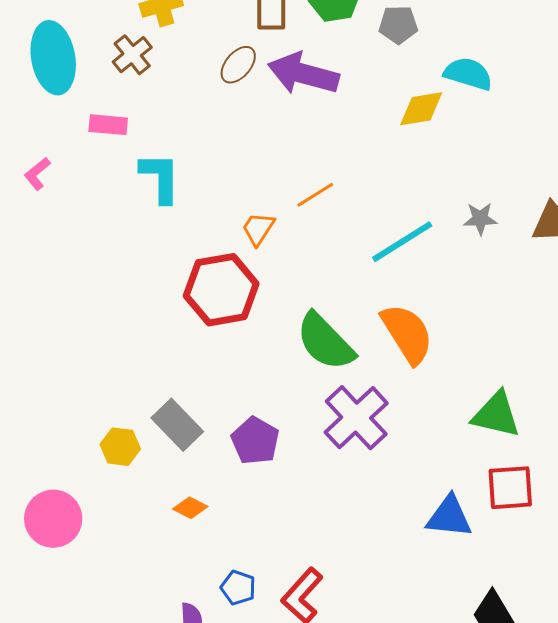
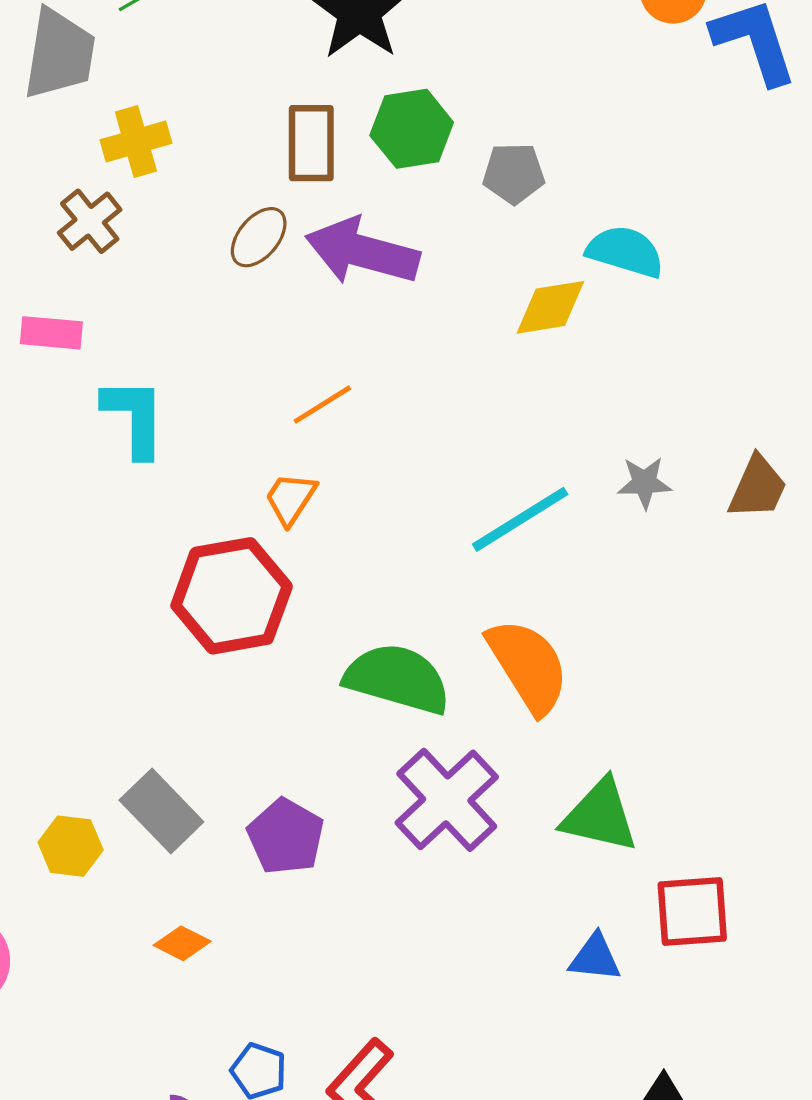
orange line: (315, 195) -> (322, 405), moved
green semicircle: (325, 342) -> (397, 679), turned 150
green triangle: (496, 415) -> (600, 816), moved
blue triangle: (449, 517) -> (595, 958), size x0.7

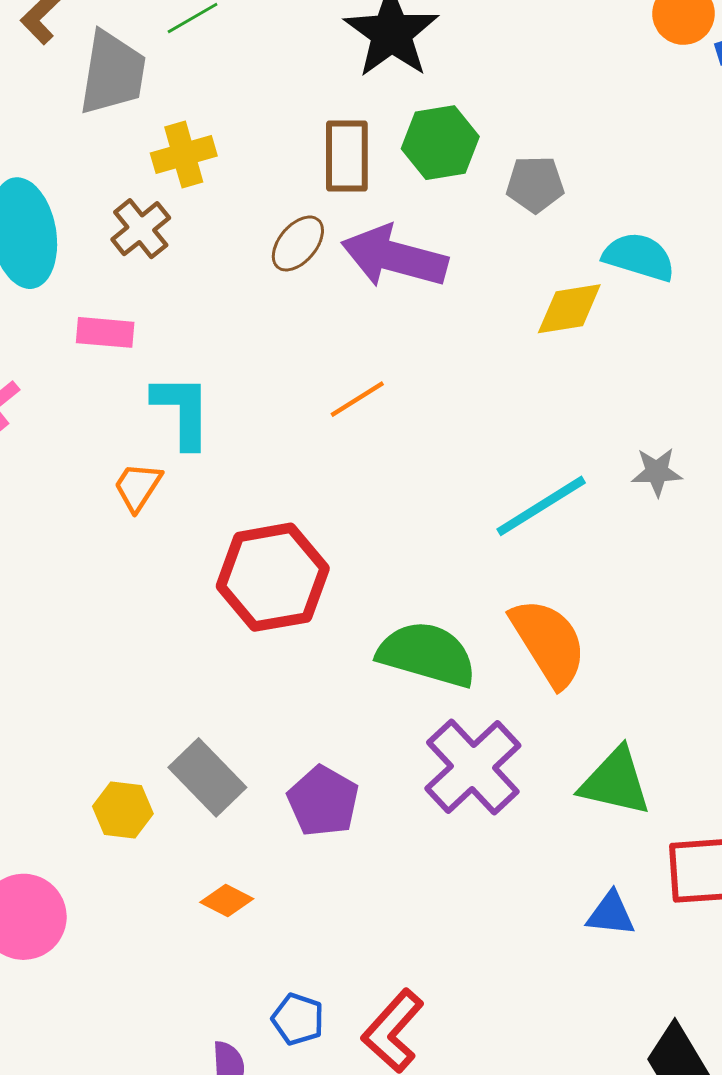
orange trapezoid: (291, 499) -> (138, 487), moved

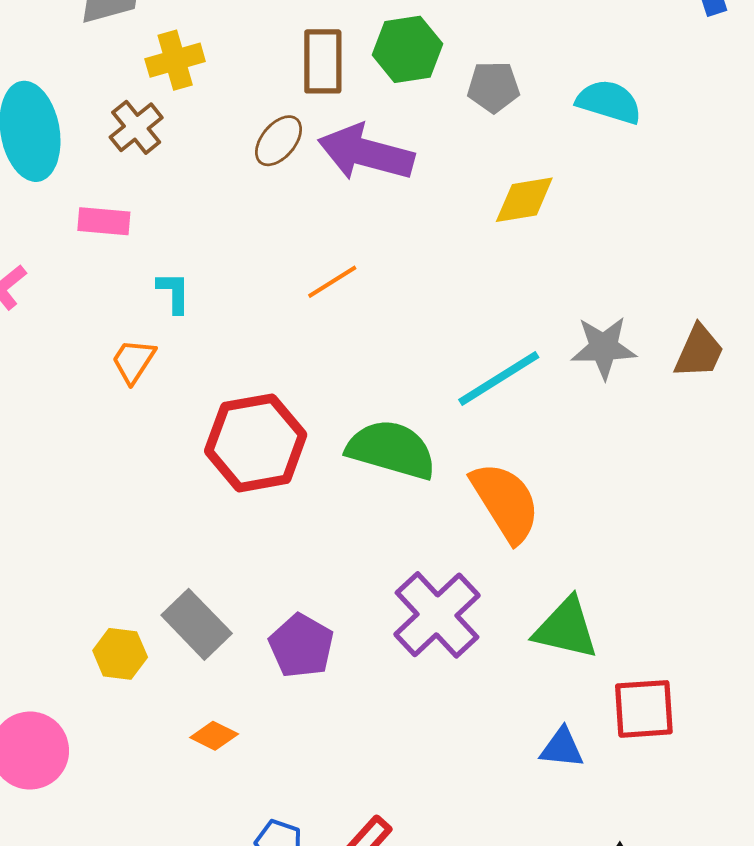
cyan semicircle: (639, 257) -> (609, 102), moved
cyan L-shape: (182, 411) -> (174, 293), size x0.6
gray star: (657, 472) -> (604, 348), size x1.4
green semicircle: (427, 654) -> (391, 450), moved

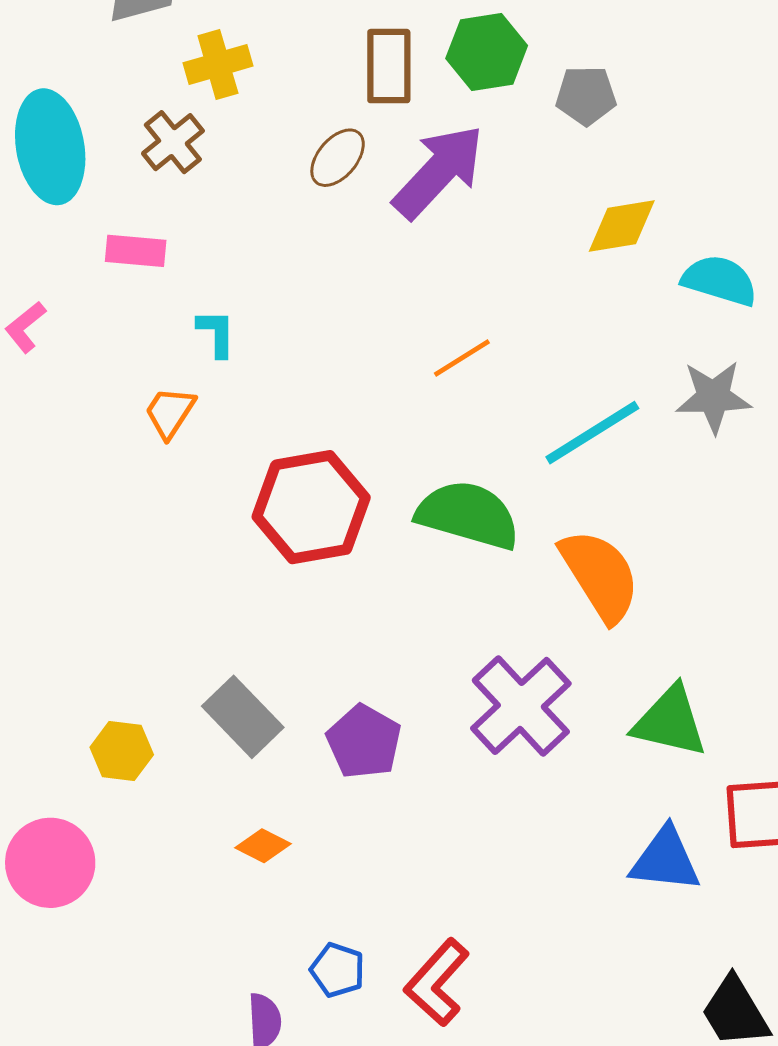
cyan semicircle: (609, 102) -> (720, 280), moved
purple arrow: (366, 153) -> (439, 172), turned 118
orange line: (332, 282) -> (462, 358), moved
yellow hexagon: (120, 654) -> (122, 751), moved
blue triangle: (562, 748) -> (665, 860), size x1.4

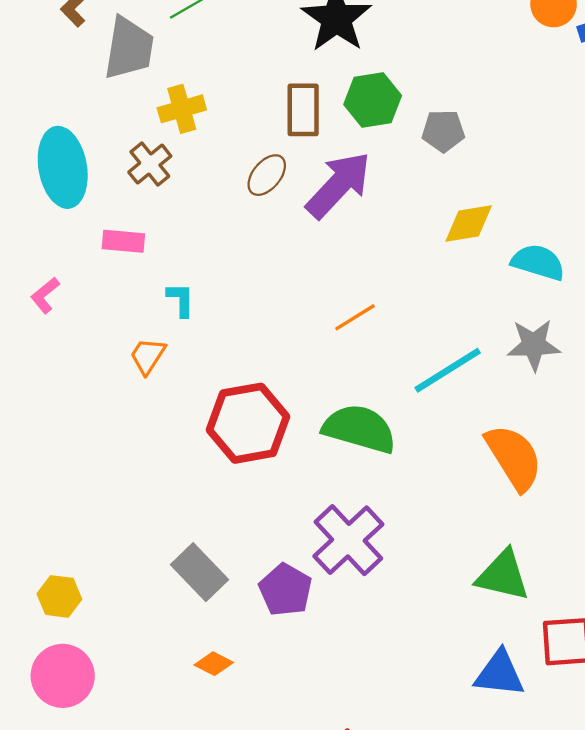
orange semicircle: (600, 575) -> (514, 457), moved
purple cross: (521, 706) -> (348, 540), moved
yellow hexagon: (122, 751) -> (59, 596), moved

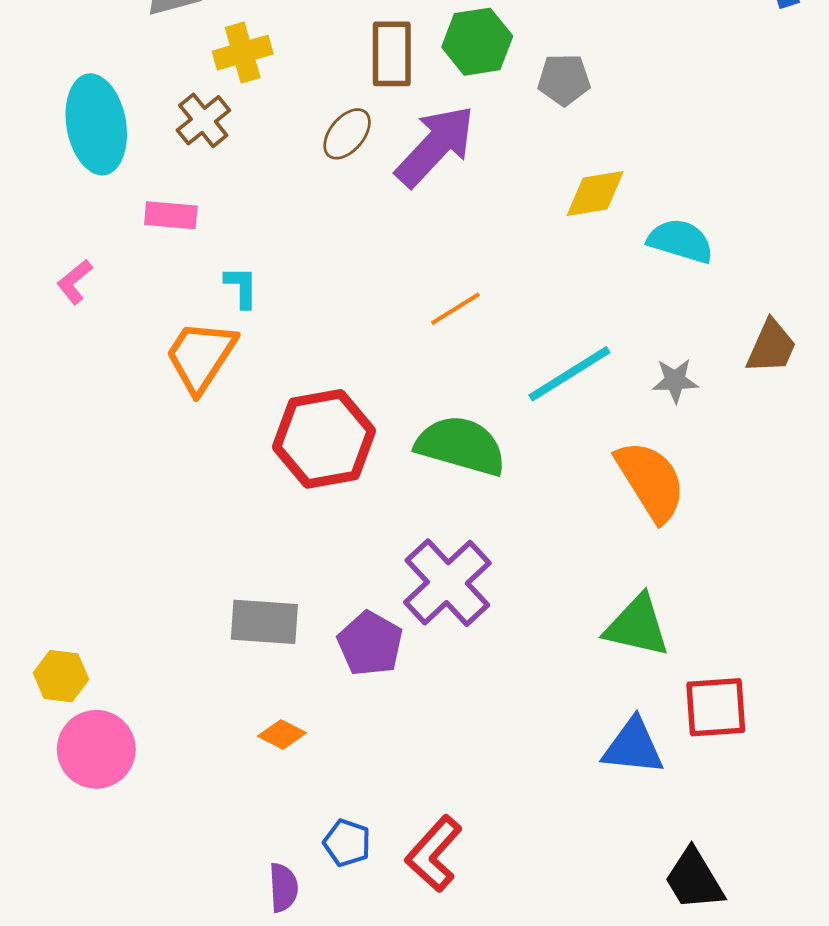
gray star: (534, 345) -> (675, 381), moved, size x0.7
orange trapezoid: (148, 356) -> (201, 356), size x1.6
gray rectangle: (199, 572) -> (264, 622), turned -42
yellow hexagon: (59, 596) -> (61, 676), moved

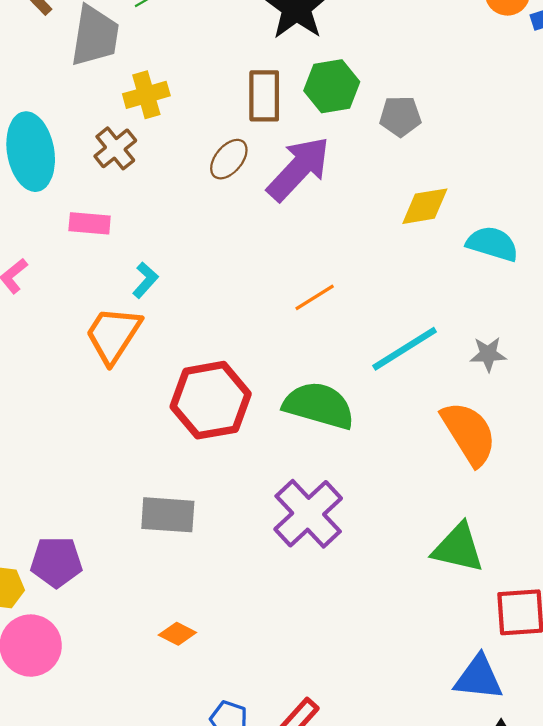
cyan L-shape: (241, 287) -> (145, 280), turned 42
gray rectangle: (264, 622) -> (168, 515), moved
purple pentagon: (370, 644) -> (56, 562), moved, turned -30
blue triangle: (633, 747) -> (478, 678), moved

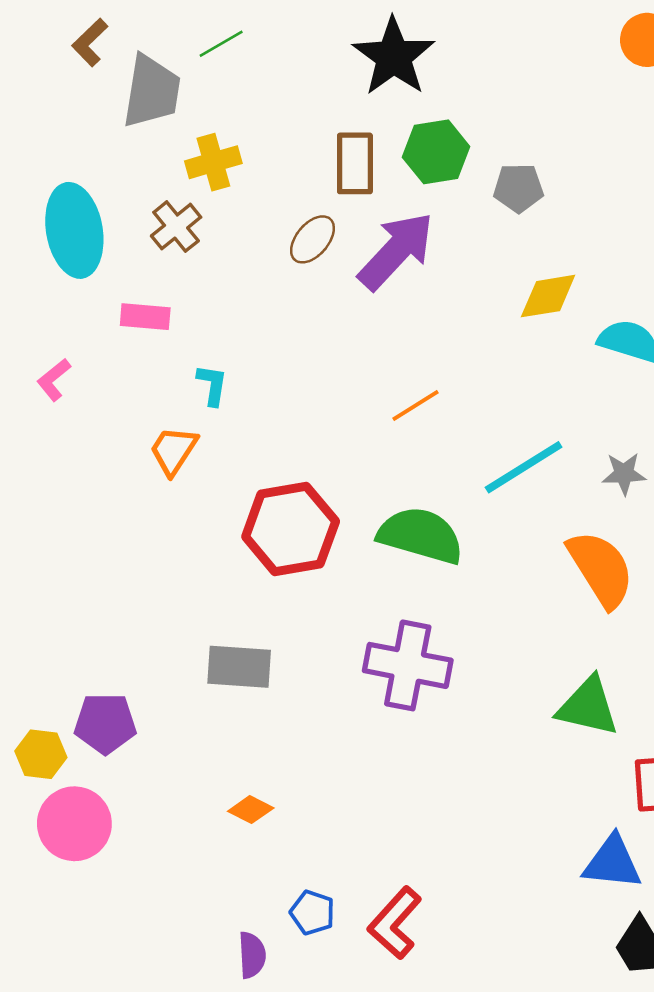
cyan L-shape: (145, 280) -> (212, 385), turned -33
orange trapezoid: (113, 335) -> (173, 450), size x0.7
purple cross: (308, 514) -> (408, 665), turned -36

